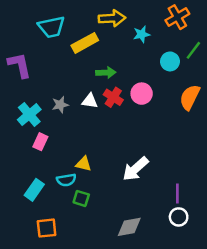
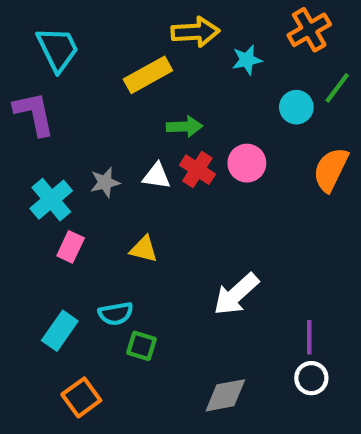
cyan trapezoid: (52, 27) -> (58, 49), moved, turned -104
yellow triangle: (84, 164) -> (144, 249), moved
orange square: (47, 228) -> (81, 397), turned -30

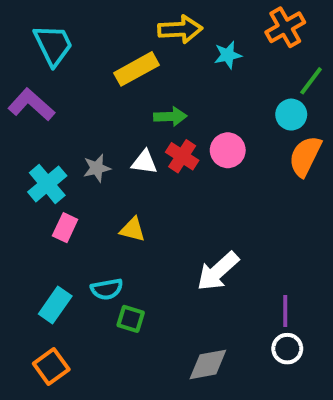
cyan circle: (296, 107) -> (291, 115), moved
purple L-shape: (34, 114) -> (31, 105), turned -36
orange square: (81, 397) -> (51, 366), moved

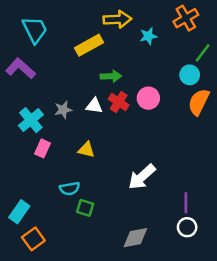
cyan rectangle: (55, 305) -> (19, 212), moved

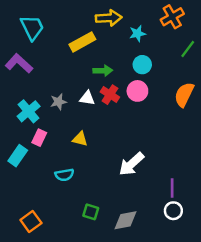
cyan circle: (190, 75) -> (142, 65), moved
green square: (85, 208) -> (91, 212), moved
cyan rectangle: (19, 212) -> (18, 156), moved

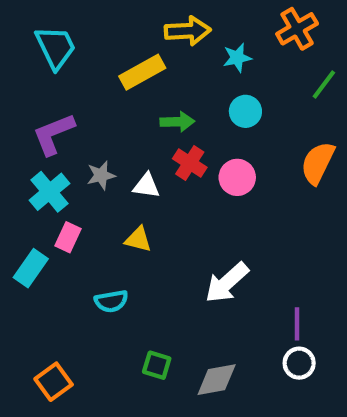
purple L-shape: (19, 63) -> (54, 134), moved, turned -64
pink circle: (137, 91) -> (237, 177), moved
white triangle: (87, 98) -> (146, 186), moved

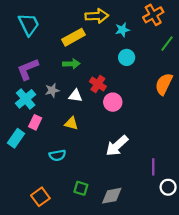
green arrow: (177, 122) -> (71, 64), moved
pink circle: (237, 177) -> (113, 102), moved
white circle: (299, 363) -> (168, 187), moved
orange square: (54, 382) -> (40, 197), moved

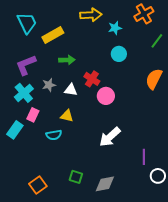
yellow rectangle: (73, 37) -> (53, 35), moved
cyan semicircle: (57, 155) -> (54, 135), moved

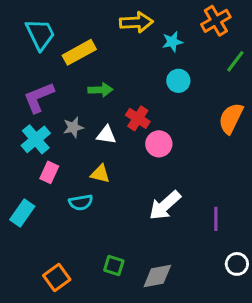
cyan rectangle: (15, 130) -> (22, 213), moved
purple line: (144, 157) -> (216, 219), moved

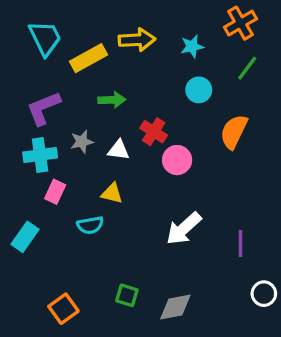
yellow arrow: (136, 22) -> (137, 40), moved
green line: (235, 61) -> (247, 68), moved
orange semicircle: (231, 118) -> (234, 132), moved
cyan cross: (36, 139) -> (40, 155), turned 32

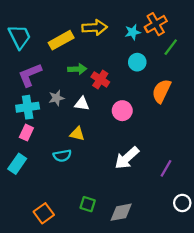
orange cross: (240, 23) -> (156, 24), moved
cyan trapezoid: (45, 38) -> (20, 37), moved
red cross: (154, 132) -> (100, 79), moved
pink rectangle: (55, 192) -> (26, 133), moved
purple line: (240, 244) -> (166, 168), turned 30

